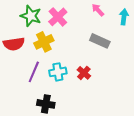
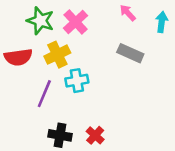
cyan cross: (58, 72) -> (77, 81), moved
red cross: (84, 73) -> (95, 135), moved

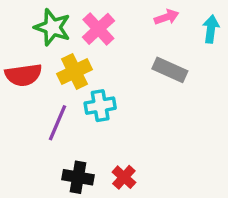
pink arrow: (128, 13) -> (167, 17), turned 114

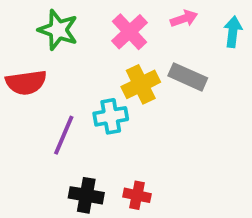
pink cross: (98, 29) -> (129, 32), moved
yellow cross: (75, 72) -> (141, 84), moved
red cross: (124, 177) -> (137, 195), turned -30

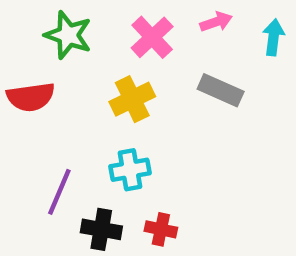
yellow cross: (141, 84) -> (132, 99), moved
cyan cross: (111, 116) -> (130, 170), moved
purple line: (64, 135) -> (59, 192), moved

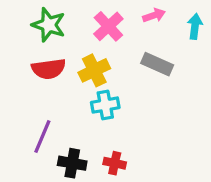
red semicircle: (31, 97) -> (49, 69), moved
cyan cross: (130, 170) -> (105, 105), moved

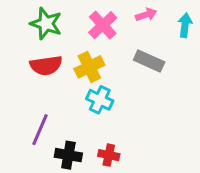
cyan cross: (105, 105) -> (100, 100), turned 35

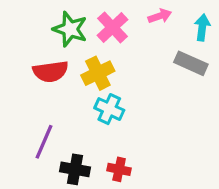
green star: (46, 24) -> (70, 29), moved
gray rectangle: (149, 61) -> (191, 63), moved

